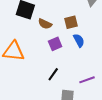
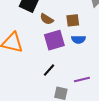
blue semicircle: (79, 40) -> (78, 39), turned 112
purple square: (55, 44) -> (54, 40), size x1.5

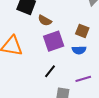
brown square: (73, 20) -> (82, 31), moved, turned 32
blue semicircle: (78, 39) -> (79, 50), moved

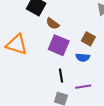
purple square: (54, 41) -> (59, 45), turned 35
black line: (50, 71) -> (61, 76), moved, turned -56

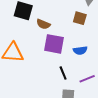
brown square: (88, 39) -> (80, 18), moved

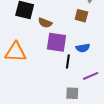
black line: (63, 73) -> (68, 62), moved, turned 32

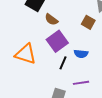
purple square: (56, 42) -> (57, 41), turned 30
orange triangle: (16, 52) -> (26, 54), moved

